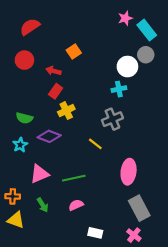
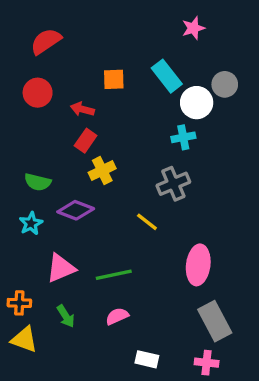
cyan rectangle: (147, 30) -> (167, 76), moved
orange square: (74, 51) -> (114, 79), turned 32
pink cross: (134, 235) -> (207, 363), turned -32

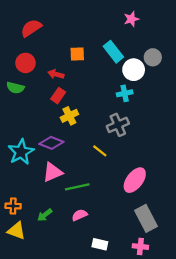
green semicircle: (38, 182) -> (15, 88), moved
cyan star: (31, 223) -> (21, 152), size x1.6
pink ellipse: (198, 265) -> (135, 180), turned 30
pink triangle: (61, 268) -> (53, 172), moved
green arrow: (66, 316) -> (45, 215), turned 84

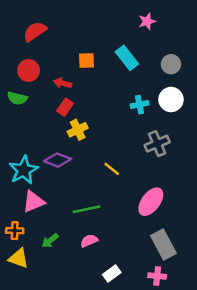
white circle: (134, 70) -> (171, 100), moved
gray cross: (118, 125) -> (157, 144), moved
pink triangle: (53, 172) -> (34, 202), moved
white rectangle: (100, 244) -> (112, 273), turned -49

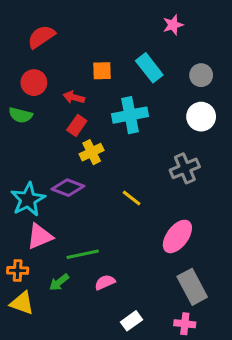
cyan cross: (139, 105) -> (130, 115), moved, size x1.6
green line: (87, 209) -> (83, 254), moved

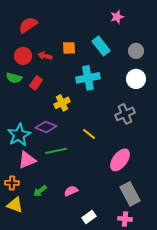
red arrow: (74, 97) -> (45, 56), moved
red rectangle: (77, 125) -> (36, 83), moved
green line: (83, 254) -> (56, 151), moved

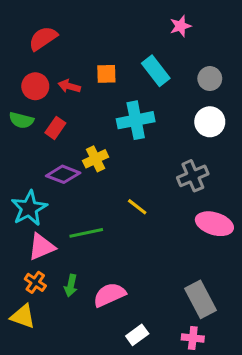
purple diamond: (46, 127) -> (63, 174), moved
pink ellipse: (120, 160) -> (214, 224), moved, turned 70
orange cross: (12, 183) -> (35, 282), moved, turned 32
green arrow: (40, 191) -> (71, 285), moved, turned -40
pink semicircle: (71, 191) -> (109, 295), size x1.5

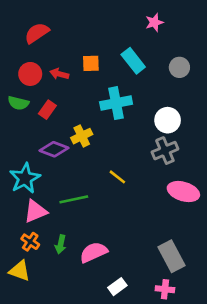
white circle: (210, 122) -> (168, 120), moved

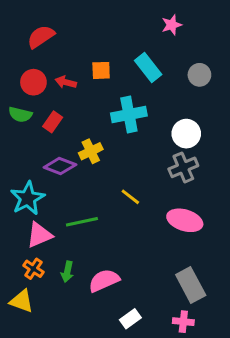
pink ellipse: (183, 192) -> (185, 220), moved

